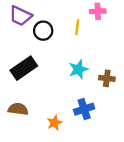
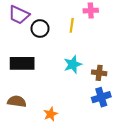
black rectangle: (24, 68) -> (22, 63), turned 35
blue cross: (84, 109) -> (101, 97), moved

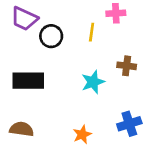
brown cross: (99, 73) -> (127, 66), moved
orange star: (51, 114) -> (82, 134), moved

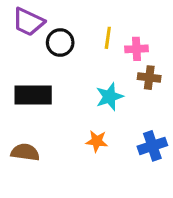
pink cross: (116, 13) -> (136, 49), moved
orange star: (82, 134) -> (97, 141), moved, turned 30

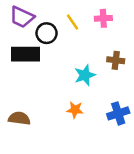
yellow line: (108, 38) -> (72, 22), moved, turned -42
pink cross: (136, 49) -> (103, 18), moved
black rectangle: (33, 95) -> (26, 54), moved

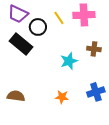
pink cross: (103, 18) -> (84, 15), size x1.5
black rectangle: (26, 54) -> (21, 44), turned 40
orange star: (75, 110) -> (62, 97), moved

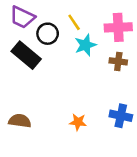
pink cross: (84, 15) -> (118, 27), moved
cyan star: (69, 61) -> (85, 45), moved
blue cross: (96, 92) -> (121, 116), turned 30

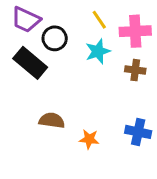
yellow line: (74, 22) -> (99, 20), moved
brown semicircle: (20, 121) -> (52, 120), moved

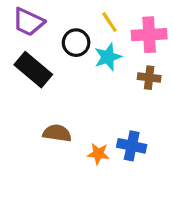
black circle: (55, 38) -> (76, 43), moved
blue cross: (138, 132) -> (132, 146), moved

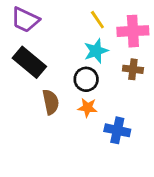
black circle: (76, 43) -> (86, 79), moved
brown semicircle: (57, 133) -> (51, 102), moved, turned 70
orange star: (98, 154) -> (88, 108), moved

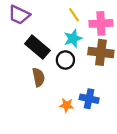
black rectangle: (29, 62) -> (37, 47), moved
brown cross: (133, 69) -> (101, 52), size x1.6
orange star: (88, 108) -> (66, 105), moved

